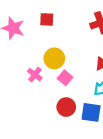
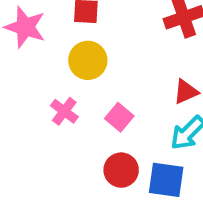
yellow circle: (54, 58) -> (88, 60), moved

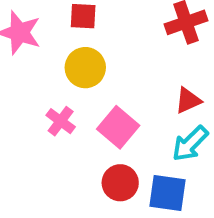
pink square: (119, 117) -> (118, 127), size x1.4

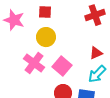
pink cross: (61, 121) -> (34, 63), size x1.5

